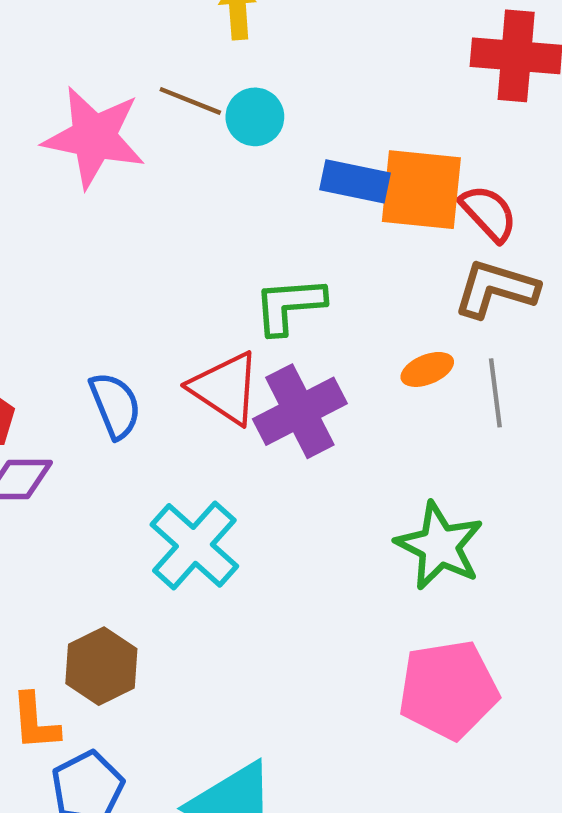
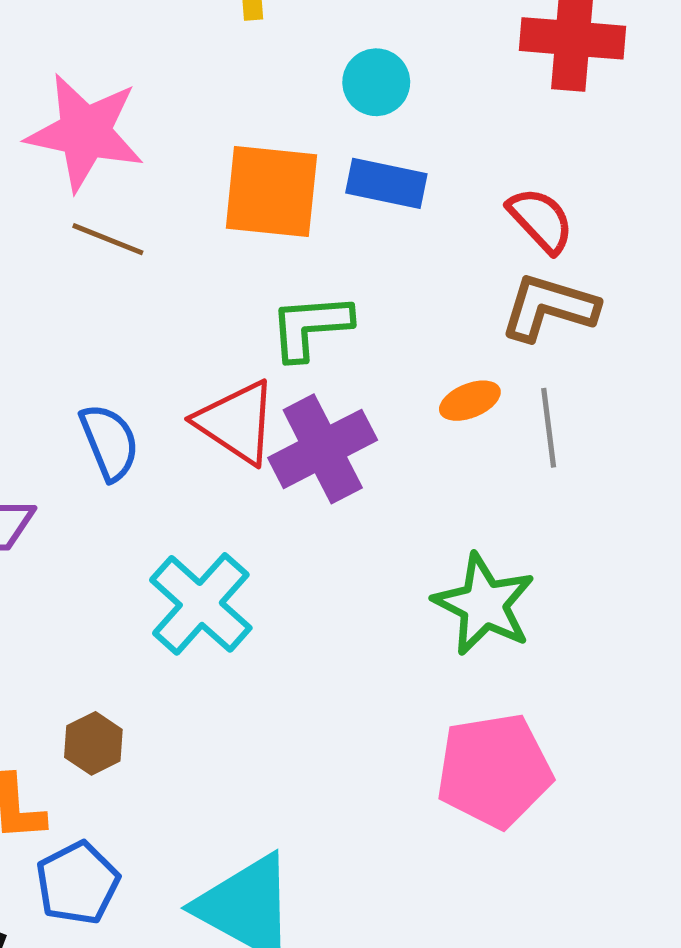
brown line: (190, 101) -> (108, 239), moved
cyan circle: (255, 117) -> (376, 82), moved
orange square: (421, 190) -> (271, 192), moved
brown hexagon: (101, 666) -> (93, 743), size x0.7

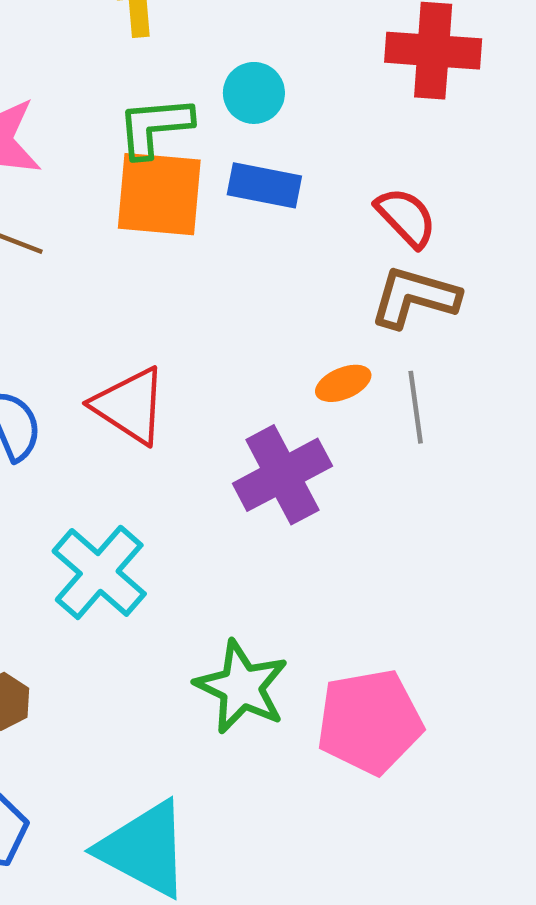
green L-shape: (310, 327) -> (155, 127), moved
purple cross: (323, 449) -> (282, 475), moved
green star: (484, 604) -> (242, 687), moved

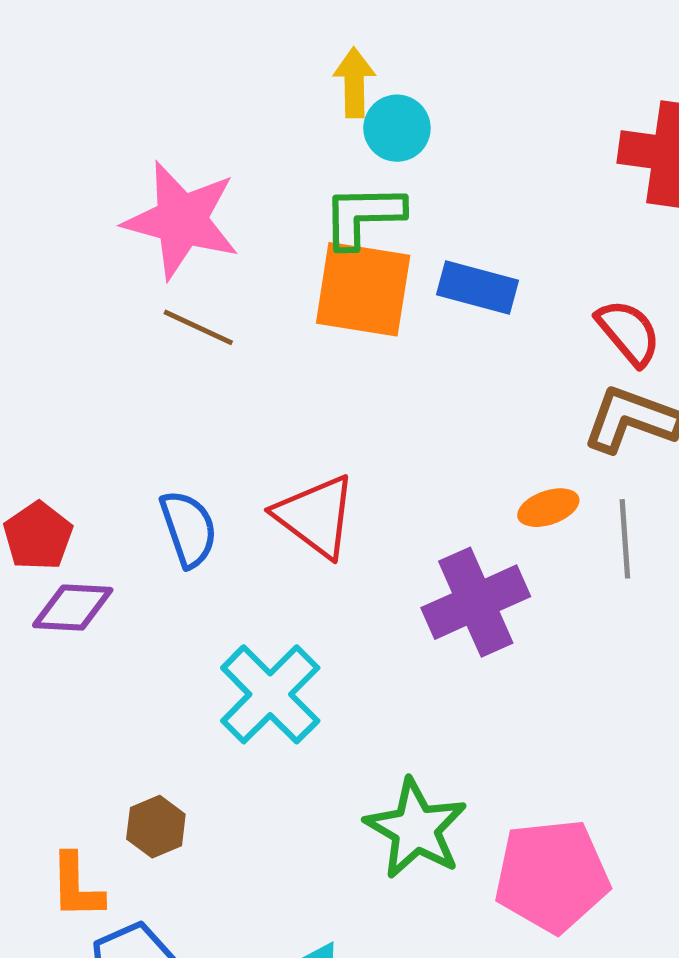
cyan circle: (254, 93) -> (397, 128), moved

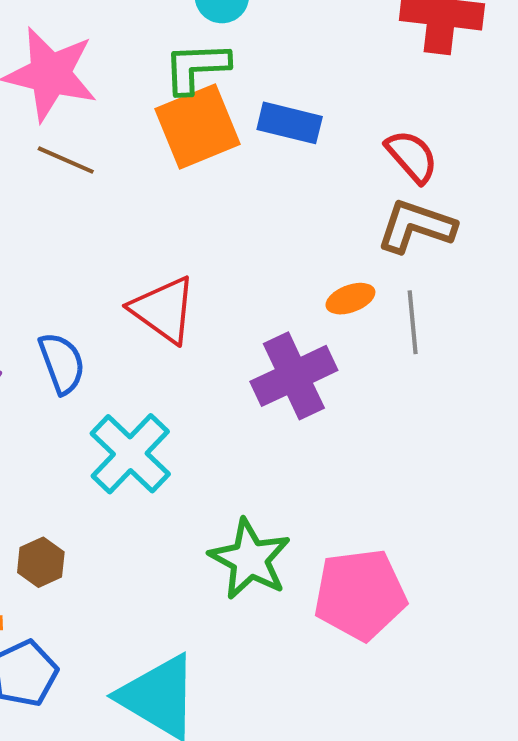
orange square: (363, 289) -> (198, 126), turned -30
blue semicircle: (189, 529) -> (62, 363), moved

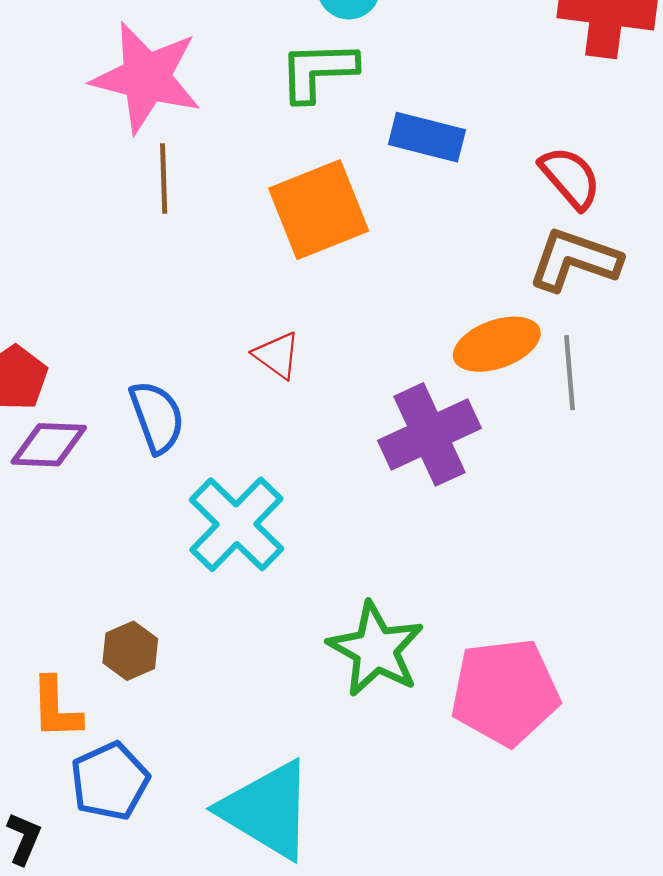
orange square: (198, 126) -> (319, 210), moved
brown line: (66, 160) -> (164, 179), turned 64
orange ellipse: (350, 299) -> (497, 344), size x1.5
red triangle: (164, 310) -> (277, 355), size x0.6

